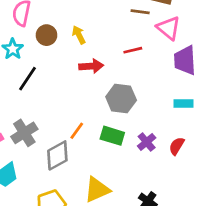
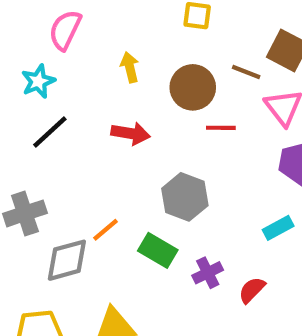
brown circle: (46, 35) -> (193, 87), moved, size x1.4
yellow arrow: (79, 35) -> (130, 67), moved
red arrow: (91, 66) -> (131, 133), moved
cyan rectangle: (184, 104) -> (278, 228), turned -42

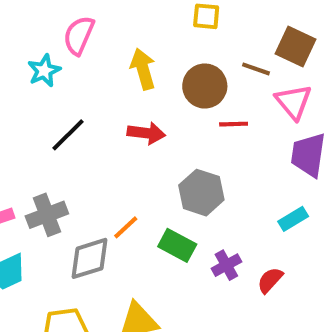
yellow arrow: (130, 67) -> (143, 69), size x1.4
cyan star: (38, 81) -> (44, 71), moved

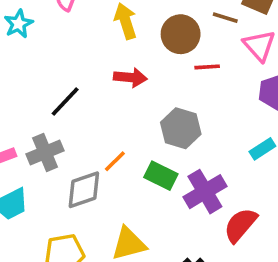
cyan star: (44, 71) -> (19, 24), moved
black line: (68, 135) -> (65, 101), moved
purple cross: (226, 265) -> (205, 192), size x1.6
red semicircle: (270, 280) -> (240, 225), moved, size x1.5

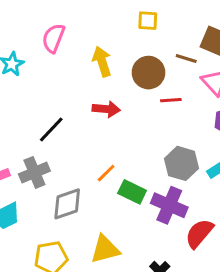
gray hexagon: (181, 128) -> (181, 163), moved
orange line: (115, 161) -> (106, 173), moved
purple cross: (205, 192) -> (169, 205), turned -36

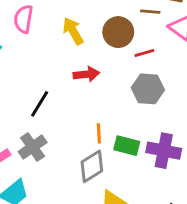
gray hexagon: (181, 163) -> (148, 89), moved
orange line: (106, 173) -> (99, 133), turned -36
gray diamond: (67, 204) -> (92, 166), moved

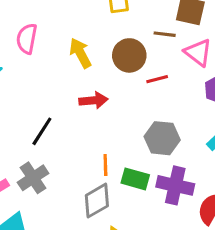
gray hexagon: (148, 89) -> (162, 138), moved

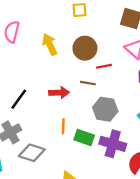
brown line: (165, 34) -> (88, 83), moved
red arrow: (93, 100) -> (59, 92), moved
gray diamond: (97, 201) -> (32, 153), moved, turned 45

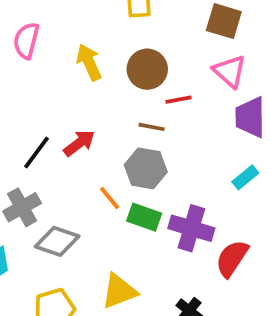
red arrow: (59, 92) -> (79, 143), moved, turned -36
gray hexagon: (105, 109) -> (146, 168), moved
orange line: (63, 126) -> (110, 198), turned -42

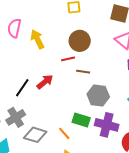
yellow arrow: (89, 62) -> (37, 39), moved
red line: (178, 100) -> (68, 59), moved
gray hexagon: (146, 168) -> (98, 96), moved
orange line: (110, 198) -> (64, 133), moved

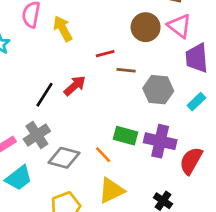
brown circle: (80, 41) -> (146, 27), moved
gray hexagon: (98, 96) -> (158, 90), moved

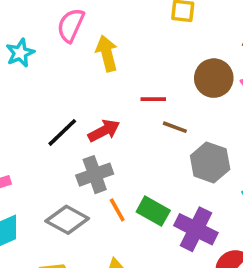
gray cross: (37, 135) -> (95, 175), moved
orange line: (103, 155) -> (117, 210), moved

